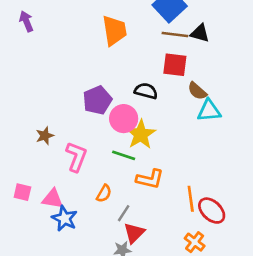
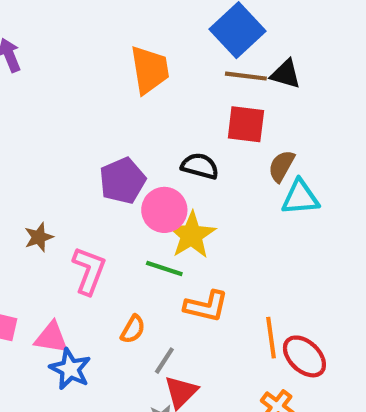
brown semicircle: (197, 91) -> (281, 166), turned 78

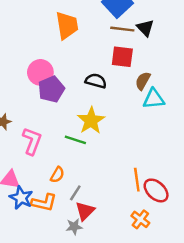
black triangle: (286, 74) -> (145, 28), turned 30
pink circle: (164, 210) -> (40, 72), moved
orange L-shape: (206, 306) -> (44, 202), moved

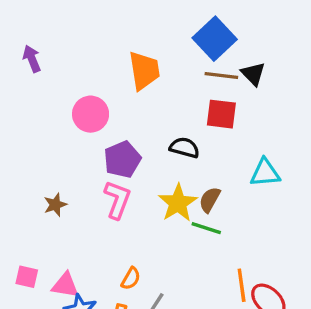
pink circle: (40, 72) -> (91, 114), moved
brown semicircle: (143, 81) -> (210, 200), moved
green line: (75, 140) -> (206, 228), moved
pink L-shape: (32, 141) -> (117, 200), moved

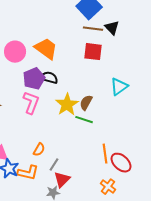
orange trapezoid: (144, 70) -> (46, 49), moved, turned -45
black semicircle: (184, 148) -> (49, 78), moved
cyan triangle: (265, 173) -> (119, 87), turned -30

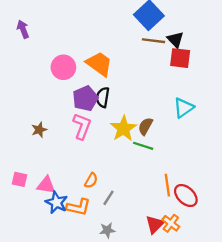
red square: (93, 52) -> (180, 58), moved
black semicircle: (49, 78) -> (103, 97), turned -96
red triangle: (62, 180) -> (155, 224), moved

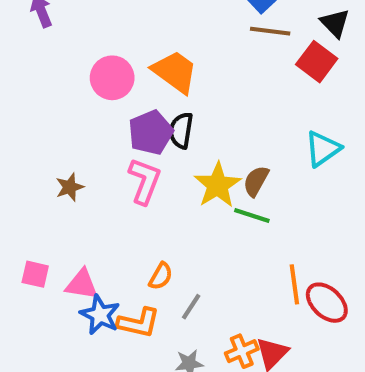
black triangle: (175, 40) -> (335, 23), moved
red square: (180, 58) -> (317, 62), turned 30
orange cross: (171, 223) -> (242, 351), moved, turned 30

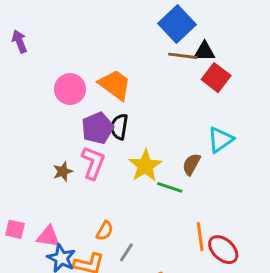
black triangle: (335, 23) -> (204, 51), moved, turned -45
brown semicircle: (256, 181) -> (191, 164), moved
brown star: (70, 187) -> (63, 171), moved

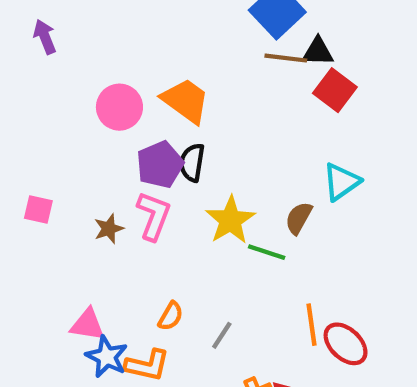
pink square: (15, 229) -> (38, 209), moved
gray line: (126, 252) -> (222, 335), moved

